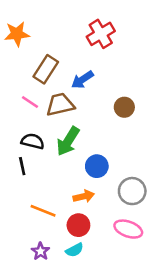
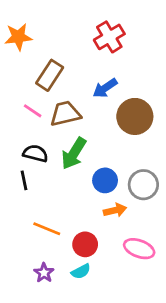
blue arrow: (82, 80) -> (105, 88), moved
brown circle: (124, 107) -> (135, 116), size x1.6
gray circle: (132, 191) -> (143, 185), moved
orange arrow: (84, 196) -> (115, 210), moved

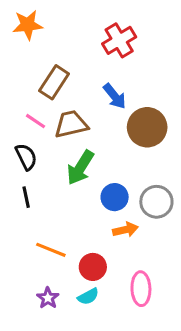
orange star: (18, 37) -> (28, 25), moved
blue arrow: (105, 88) -> (115, 96), turned -95
black semicircle: (35, 153) -> (26, 157), moved, turned 50
pink ellipse: (139, 249) -> (141, 289), moved, turned 68

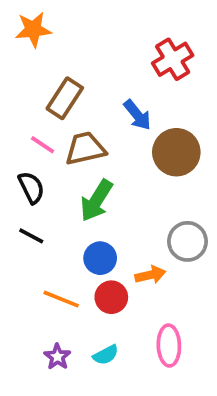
red cross: (119, 40) -> (173, 59), moved
black line: (26, 197) -> (31, 236), turned -50
blue circle: (115, 197) -> (100, 258), moved
red circle: (93, 267) -> (111, 297), moved

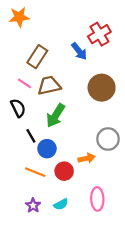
blue arrow: (137, 115) -> (79, 51), moved
black line: (31, 236) -> (31, 136), moved, turned 32
blue circle: (100, 258) -> (47, 149), moved

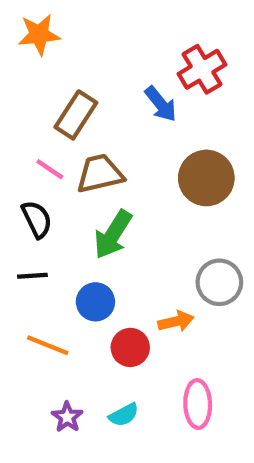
black line: (31, 136) -> (32, 276), moved, turned -64
orange line: (35, 172) -> (48, 345), moved

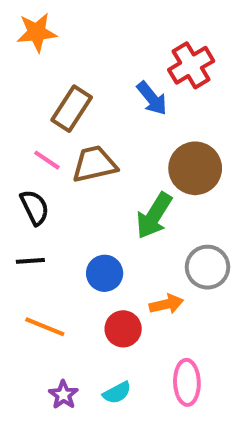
green arrow: (113, 234) -> (154, 216), moved
blue circle: (95, 302) -> (105, 273), moved

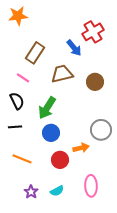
brown trapezoid: (94, 164) -> (62, 74), moved
brown circle: (195, 168) -> (95, 82), size x0.7
green arrow: (154, 216) -> (47, 108), moved

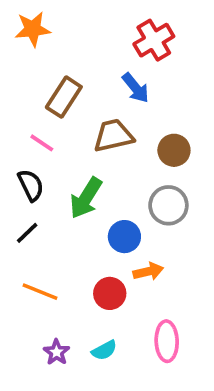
red cross: (93, 32) -> (154, 40), moved
black line: (15, 127) -> (27, 233), turned -40
gray circle: (101, 130) -> (168, 205), moved
blue circle: (51, 133) -> (124, 237), moved

